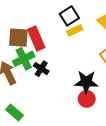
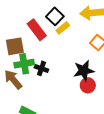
red rectangle: (36, 38) -> (37, 30), moved
green cross: (24, 59) -> (24, 64), turned 30

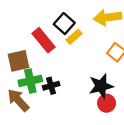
black cross: (41, 68) -> (51, 86), turned -32

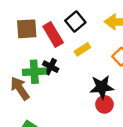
yellow rectangle: (74, 37) -> (82, 49), moved
brown square: (19, 61) -> (27, 29), moved
black cross: (51, 86) -> (51, 67), moved, turned 35

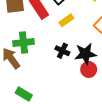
black cross: (51, 67) -> (62, 51), moved

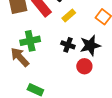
red circle: (89, 69) -> (84, 66), moved

